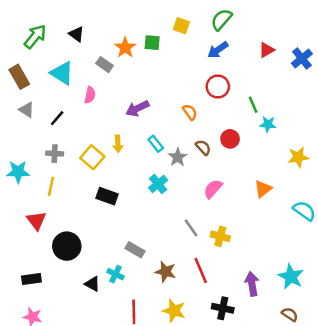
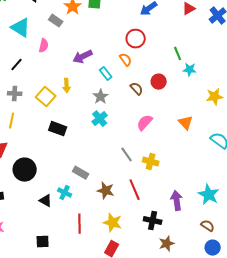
red circle: (218, 87) -> (136, 39), moved
cyan rectangle: (156, 144) -> (106, 74), moved
gray star: (178, 157) -> (101, 97), moved
orange triangle: (263, 189) -> (186, 123), turned -35

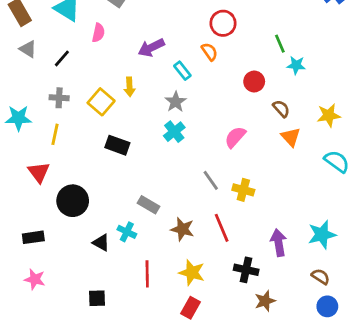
brown semicircle: (137, 89) -> (281, 109), moved
yellow star: (215, 97) -> (329, 115), moved
cyan star: (209, 195) -> (322, 235), turned 30

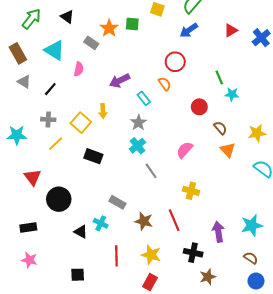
yellow line: (55, 134) -> (56, 144), moved, turned 35
gray line: (211, 180) -> (151, 171), moved

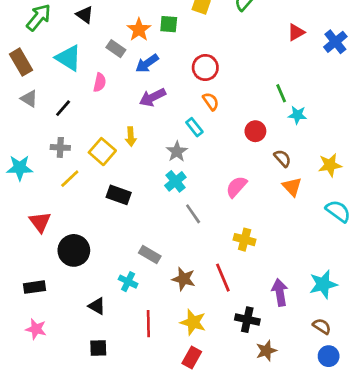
blue arrow: (189, 30) -> (147, 63), moved
red circle: (175, 62) -> (205, 68), moved
cyan rectangle: (144, 98) -> (194, 127), moved
black triangle: (81, 232) -> (97, 306), moved

